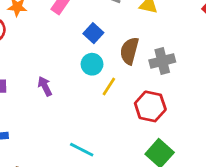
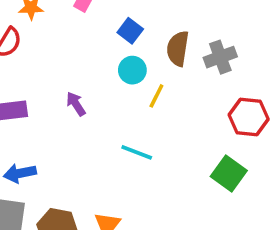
red hexagon: (150, 106) -> (249, 117), moved
cyan line: (82, 150) -> (137, 152), moved

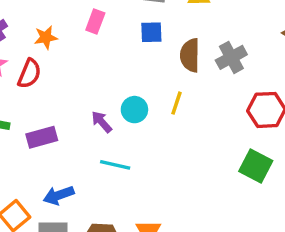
blue square: (130, 31) -> (151, 32), moved, turned -30
cyan circle: (132, 70) -> (134, 110), moved
cyan line: (137, 152) -> (115, 165), moved

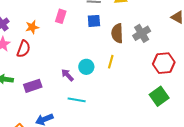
green square: (256, 166) -> (159, 96), turned 30

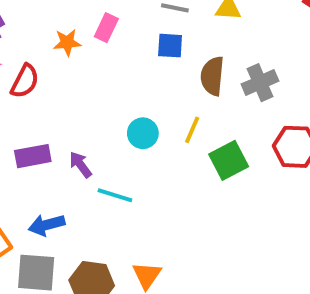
orange star: (32, 27) -> (67, 42), moved
purple arrow: (67, 75) -> (80, 165), moved
green square: (159, 96) -> (229, 160), moved

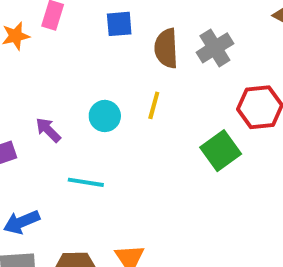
green square: (229, 160) -> (221, 151), moved
purple arrow: (80, 165) -> (48, 130), moved

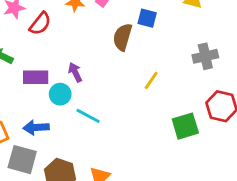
brown semicircle: (166, 48) -> (123, 37), moved
cyan circle: (105, 116) -> (60, 94), moved

